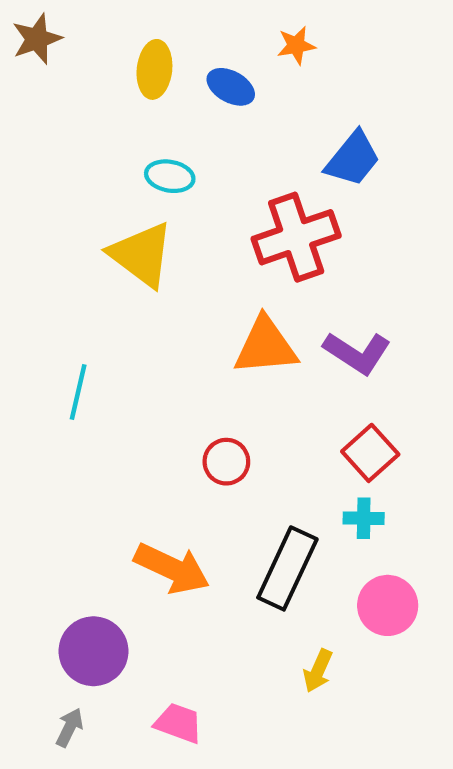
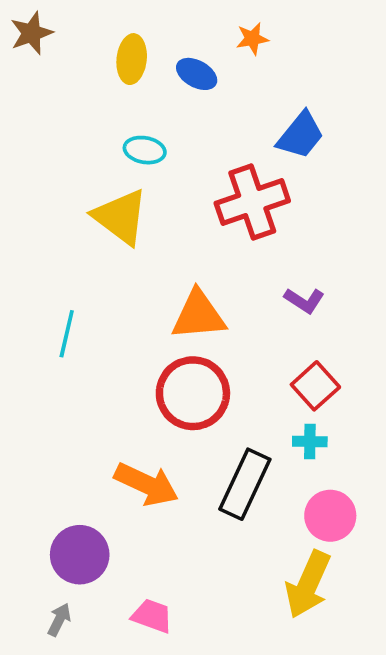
orange triangle: (266, 346) -> (198, 315), moved
purple L-shape: (357, 353) -> (304, 300), size x0.7
red circle: (226, 462) -> (193, 393), size x1.8
yellow arrow: (318, 671) -> (308, 584), moved, size x1.8

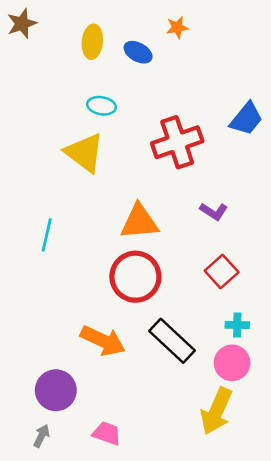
blue trapezoid: (301, 135) -> (246, 119), moved
cyan cross: (310, 441) -> (237, 325), moved
black rectangle: (245, 484) -> (172, 341), turned -72

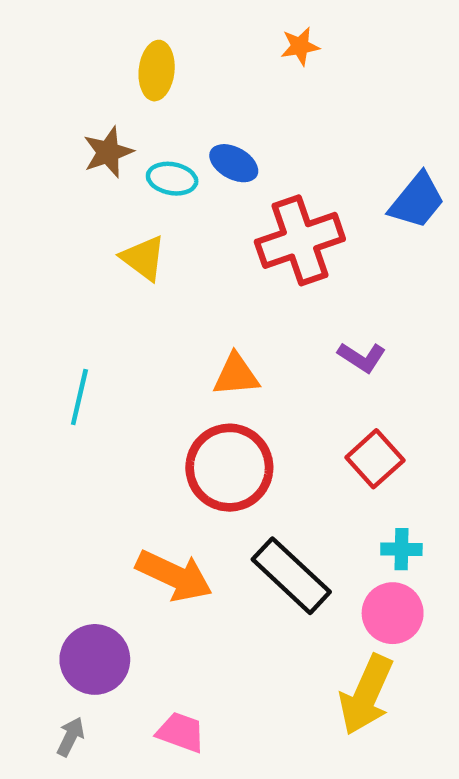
brown star: (22, 23) -> (108, 152), moved
blue ellipse: (138, 52) -> (234, 163), moved
yellow triangle: (85, 153) -> (143, 258), size x0.7
orange triangle: (139, 222) -> (236, 375), size x0.7

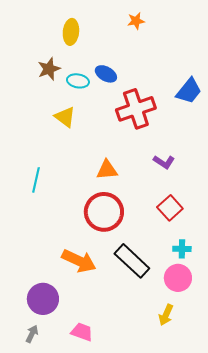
yellow arrow: (366, 695) -> (166, 315), size x0.6

